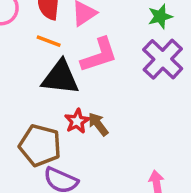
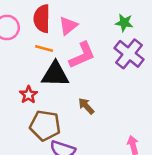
green star: (160, 16) -> (124, 23), turned 30
red star: (77, 121) -> (28, 95), moved

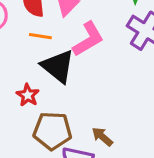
black triangle: (55, 74) -> (58, 66), turned 44
brown arrow: (86, 106) -> (102, 137), moved

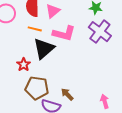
pink L-shape: (88, 39) -> (64, 33), turned 40
black triangle: (58, 66) -> (44, 48), turned 35

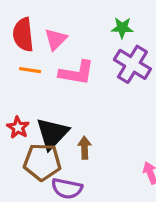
black triangle: (44, 48) -> (52, 133), moved
brown arrow: (67, 94) -> (85, 148), moved, turned 48

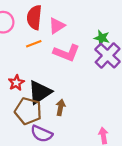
green star: (122, 28) -> (102, 38), moved
orange line: (30, 70) -> (34, 44), turned -42

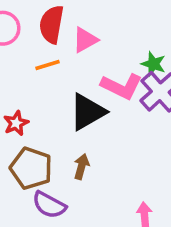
pink L-shape: (66, 53) -> (122, 86), moved
black triangle: (40, 92) -> (87, 112), moved

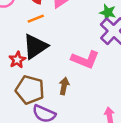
pink L-shape: (122, 86) -> (85, 59), moved
black triangle: (87, 112) -> (35, 46), moved

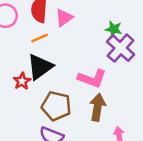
brown arrow: (64, 86) -> (97, 107), moved, size x1.5
brown pentagon: (30, 90) -> (56, 106), moved

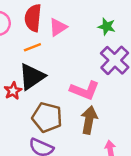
green star: (114, 29) -> (107, 27), moved

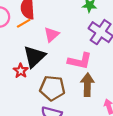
pink triangle: (58, 27) -> (52, 35), moved
orange line: (32, 47) -> (24, 23), moved

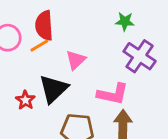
red star: (21, 71) -> (25, 100), moved

